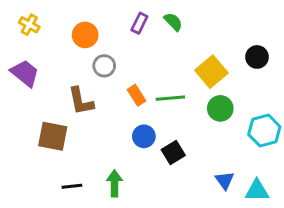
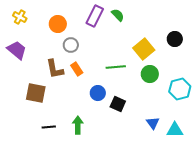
purple rectangle: (139, 23) -> (95, 16), size x1.5
orange rectangle: (137, 95) -> (77, 69), moved
black square: (173, 152) -> (118, 104), turned -35

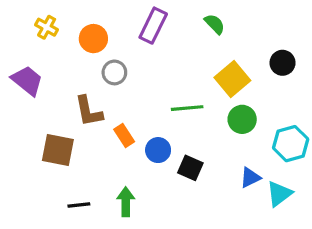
green semicircle: (118, 15) -> (215, 24), moved
yellow cross: (20, 17) -> (47, 27), moved
orange rectangle: (77, 69) -> (124, 136), moved
blue triangle: (153, 123) -> (250, 178), moved, turned 40
cyan triangle: (175, 130) -> (279, 194), moved, turned -36

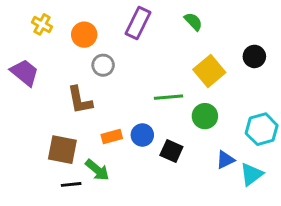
green circle: (242, 119) -> (205, 116), moved
orange rectangle: (124, 136) -> (112, 136), moved, turned -72
brown square: (58, 150) -> (62, 150), moved
green arrow: (126, 202) -> (97, 170), moved, turned 130

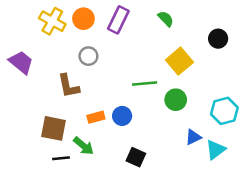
yellow cross: (42, 24) -> (52, 21), moved, size x1.5
orange circle: (84, 35) -> (83, 19), moved
black circle: (254, 56) -> (218, 39), moved
black square: (171, 151) -> (136, 157), moved

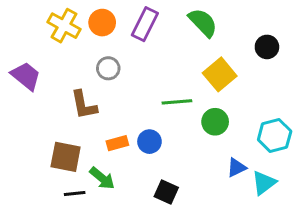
green semicircle: (166, 19) -> (203, 23), size x1.5

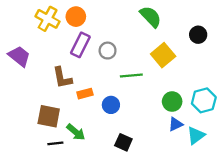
purple rectangle: (145, 24) -> (80, 45), moved
gray circle: (108, 68) -> (108, 51), moved
green circle: (215, 122) -> (172, 102), moved
orange rectangle: (117, 143) -> (85, 94), moved

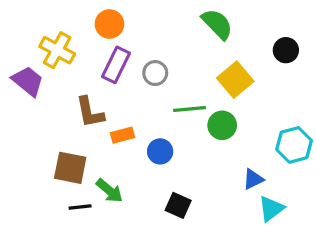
yellow cross: (48, 19) -> (57, 50), moved
green circle: (172, 102) -> (222, 125), moved
cyan triangle: (196, 135) -> (271, 209), moved

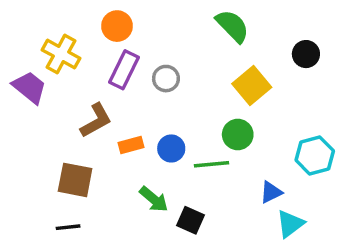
green line: (189, 109) -> (211, 164), moved
brown L-shape: (90, 112) -> (96, 121), turned -108
blue circle: (160, 151) -> (171, 148), moved
green arrow: (109, 191) -> (154, 199), moved
black line: (80, 207) -> (68, 227), moved

